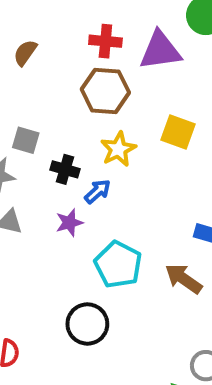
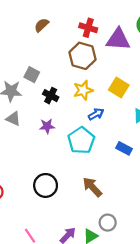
blue arrow: (97, 191) -> (96, 114), moved
cyan pentagon: (118, 265) -> (81, 140), moved
brown arrow: (184, 279) -> (92, 187), moved

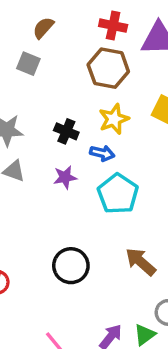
gray square: (32, 75) -> (28, 64), moved
blue arrow: (96, 114) -> (102, 153), moved, turned 49

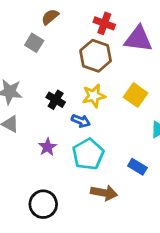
purple star: (65, 177) -> (47, 147), moved, turned -30
brown arrow: (141, 262) -> (104, 193), moved, turned 140

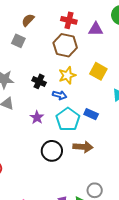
purple triangle: (138, 39) -> (96, 29), size x0.7
blue rectangle: (137, 167) -> (91, 114), moved
black circle: (43, 204) -> (52, 151), moved

